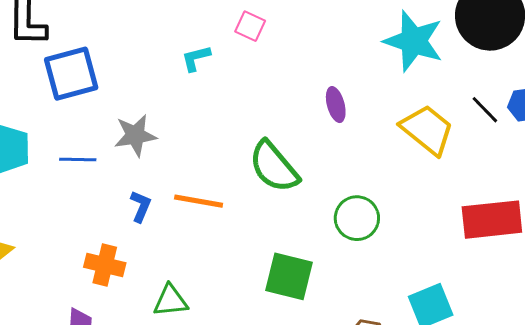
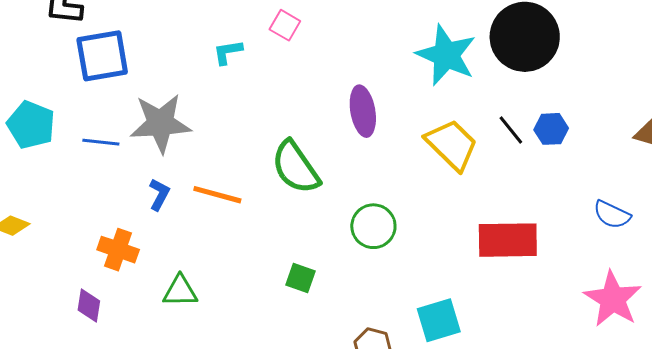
purple ellipse: (336, 105) -> (363, 111), size x1.4
gray star: (135, 135) -> (160, 123), size x1.4
green square: (289, 276) -> (300, 278), size x0.6

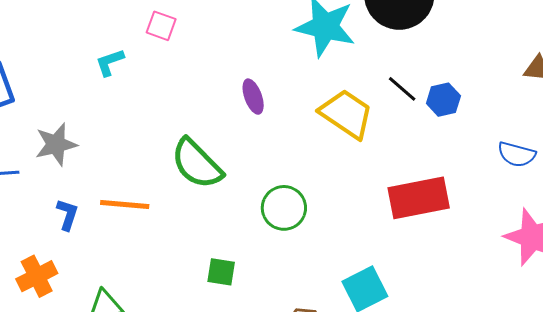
purple ellipse: (363, 111) -> (253, 97), size x0.7
gray star: (160, 123) -> (56, 144), size x0.7
blue hexagon: (551, 129) -> (443, 100), moved
orange cross: (118, 250) -> (37, 276), turned -36

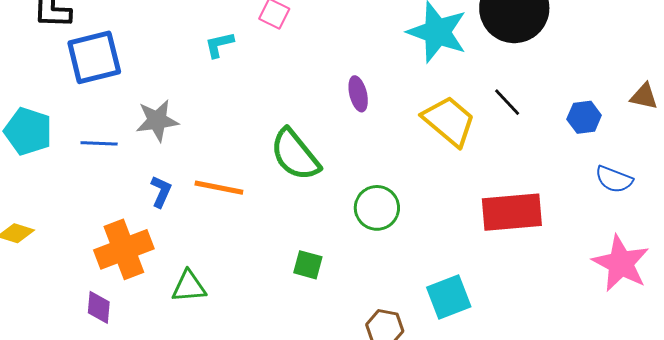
blue hexagon: (443, 100) -> (584, 117), moved
orange cross: (37, 276) -> (124, 249), size x1.4

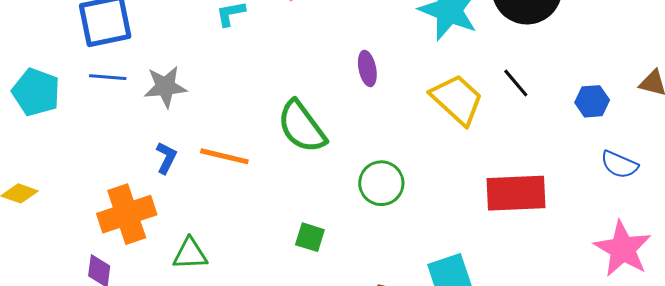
blue line: (99, 143) -> (108, 77), moved

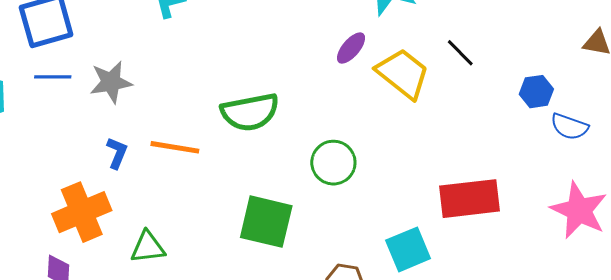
purple ellipse: (367, 68) -> (351, 48), moved, turned 56
blue hexagon: (592, 101) -> (536, 92), moved
green semicircle: (302, 127) -> (250, 112), turned -60
red rectangle: (516, 193) -> (470, 199), moved
green square: (310, 237) -> (266, 222), size x1.8

